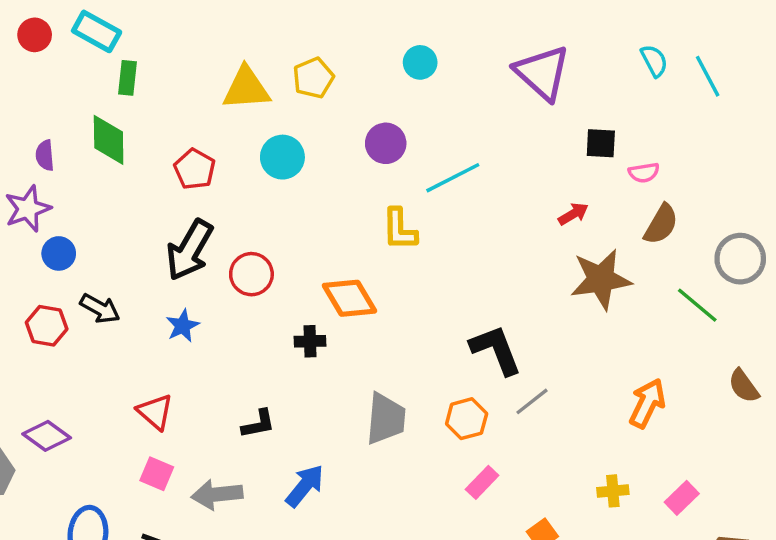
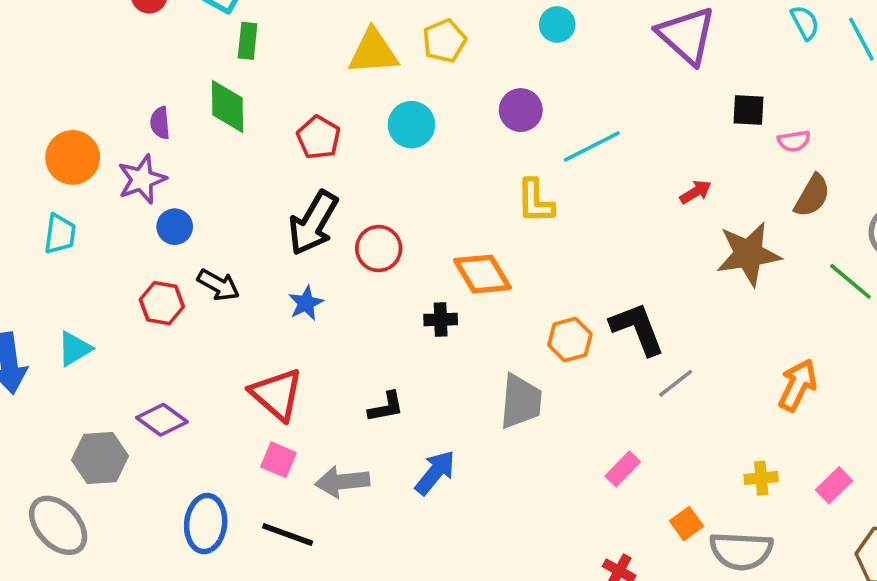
red arrow: (573, 214) -> (696, 192), moved
red triangle: (155, 412) -> (277, 394), size x1.4
orange hexagon: (467, 419) -> (570, 340), moved

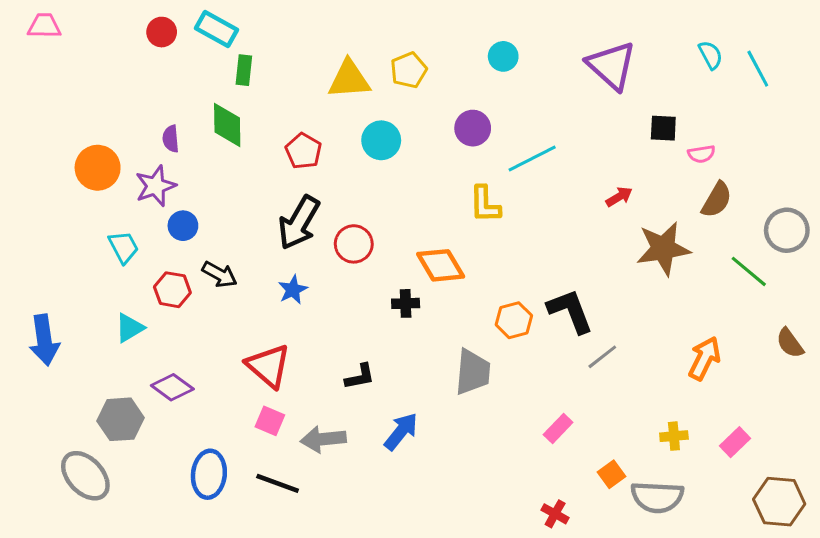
cyan trapezoid: (60, 234) -> (124, 247), moved, turned -36
cyan triangle: (74, 349) -> (130, 328), moved

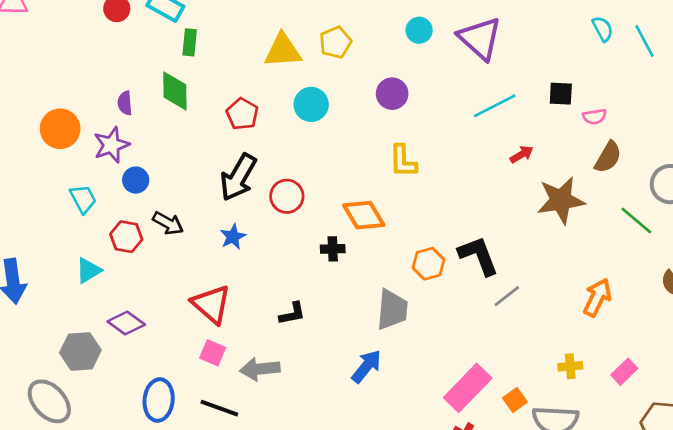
purple triangle: (611, 66) -> (480, 38), moved
cyan line: (532, 159) -> (495, 106), moved
pink rectangle: (558, 428) -> (468, 388), moved, size x1.8
blue arrow: (401, 432) -> (366, 366), moved

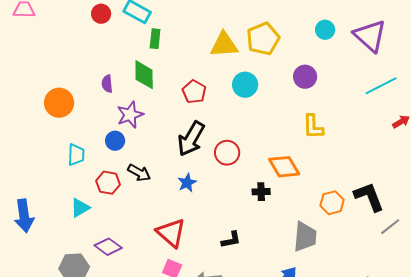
yellow pentagon: (335, 42) -> (263, 39), size x1.4
purple star: (111, 145) -> (130, 115), moved
cyan trapezoid: (83, 199) -> (76, 155), turned 30

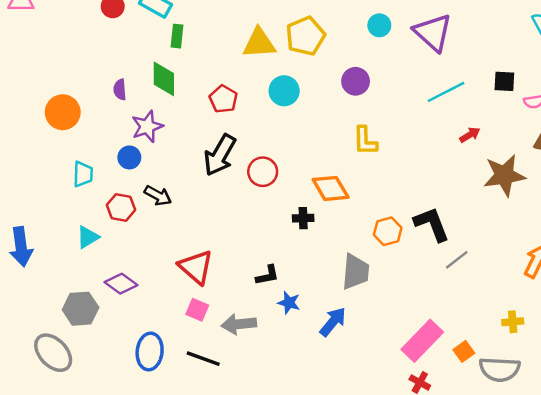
blue star: (187, 183) -> (289, 303), moved, turned -30

